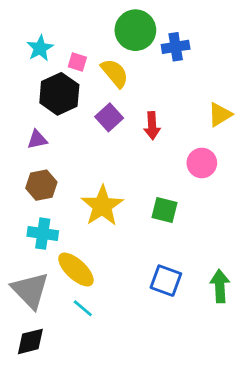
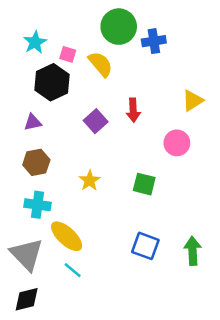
purple square: (109, 117) -> (96, 121), moved
yellow star: (102, 206) -> (90, 180), size x0.6

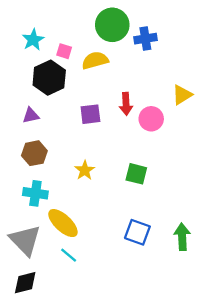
yellow semicircle: (101, 64) -> (95, 60), turned -65
purple square: (96, 121) -> (90, 114), turned 35
pink circle: (177, 143) -> (151, 119), moved

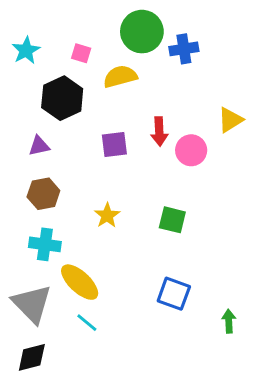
cyan star: (33, 40) -> (26, 50), moved
pink square: (64, 51) -> (81, 53), moved
green arrow: (182, 237) -> (229, 321), moved, size x0.7

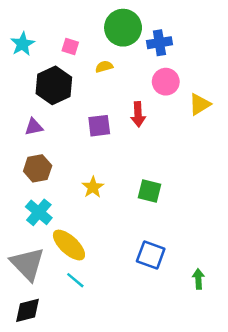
yellow semicircle: (120, 76) -> (104, 67), size x0.6
pink circle: (191, 150) -> (166, 82), moved
cyan cross: (45, 244) -> (39, 212), turned 32

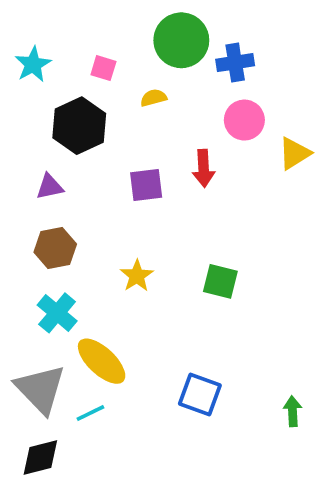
blue square: (151, 255) -> (200, 395), moved
cyan line: (75, 280) -> (90, 413), moved, turned -66

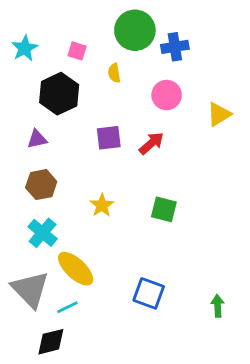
yellow semicircle: (153, 98) -> (114, 73), turned -84
pink circle: (244, 120) -> (167, 95), moved
red arrow: (204, 168) -> (151, 143), moved, turned -128
black diamond: (40, 458) -> (51, 342), moved

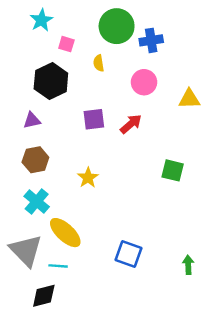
cyan star: (25, 48) -> (41, 20), moved
yellow triangle: (219, 114) -> (189, 99), turned 30
green square: (164, 209) -> (173, 170), moved
cyan line: (67, 307) -> (58, 266), turned 30

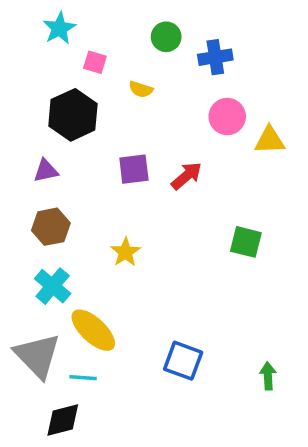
green circle: (117, 26) -> (166, 37), size x0.6
yellow semicircle: (99, 63) -> (141, 89), turned -63
pink circle: (144, 82) -> (227, 116), moved

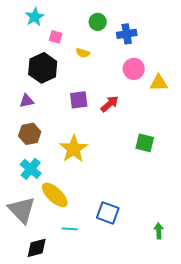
yellow star: (125, 252) -> (74, 149), size x1.6
green arrow: (268, 376) -> (159, 231), moved
cyan line: (83, 378) -> (70, 229), moved

